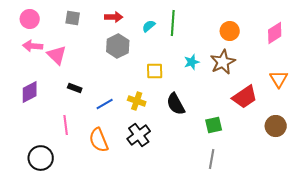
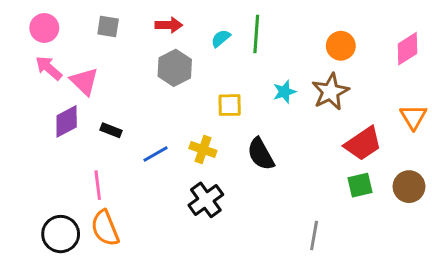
pink arrow: (33, 46) -> (49, 68), turned 36
purple diamond: (30, 92) -> (67, 121), moved
green square: (214, 125) -> (360, 185), moved
orange semicircle: (99, 140) -> (105, 228), moved

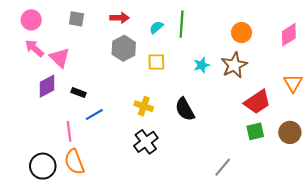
yellow square: (230, 105) -> (156, 62), moved
blue line: (155, 154) -> (94, 115), moved
gray line: (314, 236) -> (223, 167), turned 30

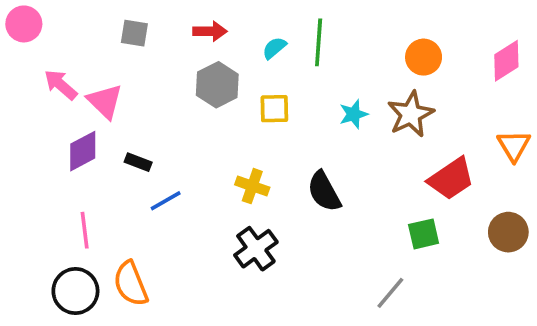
pink circle: (31, 20) -> (24, 24), moved
pink line: (69, 131) -> (85, 230), moved
green square: (255, 131) -> (424, 234), moved

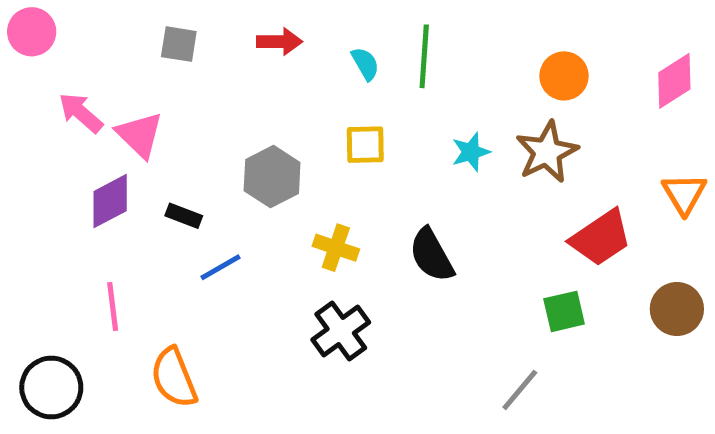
cyan semicircle: (274, 48) -> (365, 64), turned 100
gray hexagon: (217, 85) -> (272, 177), moved
black circle: (75, 291) -> (51, 387), moved

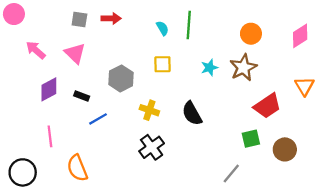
red arrow: (279, 42) -> (111, 18), moved
pink triangle: (140, 135) -> (75, 53), moved
brown circle: (677, 309) -> (285, 149), moved

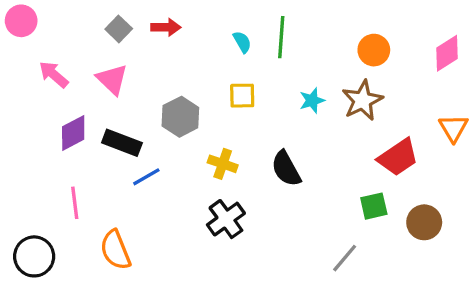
gray square: (79, 19) -> (119, 29), turned 35
black rectangle: (82, 96) -> (122, 143), size x1.6

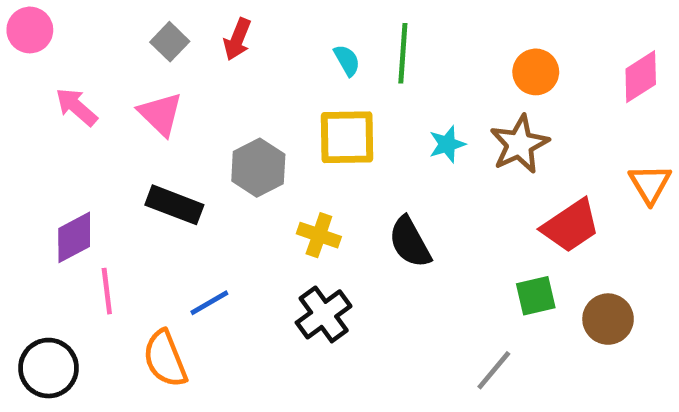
red arrow: (166, 27) -> (237, 39), turned 112
yellow square: (242, 96) -> (347, 137), size x1.5
purple diamond: (73, 133) -> (74, 237), moved
blue line: (146, 177) -> (209, 303), moved

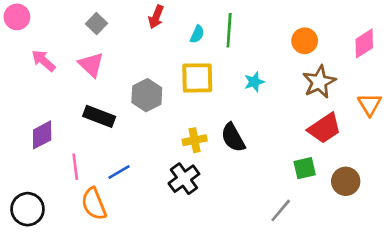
red arrow: (237, 39) -> (156, 17), moved
cyan semicircle: (347, 60) -> (197, 34), turned 54
brown star: (519, 144) -> (319, 82), moved
yellow cross: (319, 235) -> (195, 140), moved, turned -30
pink line: (107, 291) -> (75, 167), moved

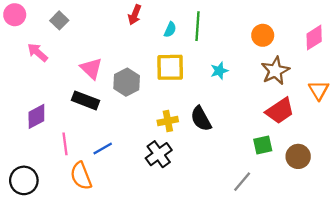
gray square: (96, 24) -> (59, 20), moved
pink triangle: (91, 65) -> (91, 68), moved

